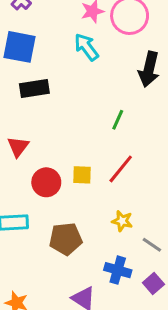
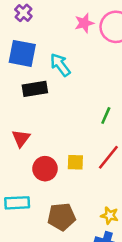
cyan arrow: (86, 47) -> (60, 65), moved
yellow star: (122, 221) -> (110, 215), moved

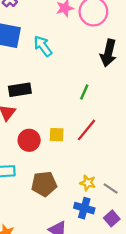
black rectangle: (35, 89) -> (20, 90), moved

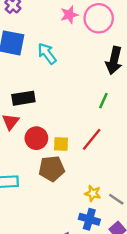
green line: (84, 92) -> (103, 101), moved
red circle: (29, 140) -> (36, 138), moved
brown pentagon: (44, 184) -> (52, 169), moved

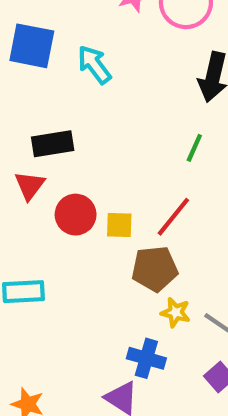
brown pentagon: (52, 169) -> (155, 269), moved
blue cross: (89, 219) -> (146, 358), moved

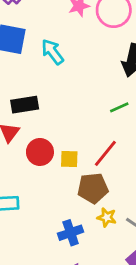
green line: (194, 148) -> (119, 107), turned 42
blue cross: (146, 358) -> (71, 233), moved, turned -35

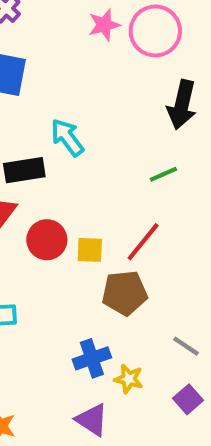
cyan arrow: (52, 52) -> (67, 137), moved
yellow star: (107, 217) -> (129, 379), moved

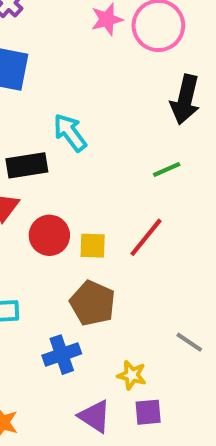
brown pentagon: (125, 293) -> (93, 303), moved, turned 30
blue cross: (92, 358) -> (62, 355), moved
purple square: (188, 399) -> (148, 412), moved, turned 36

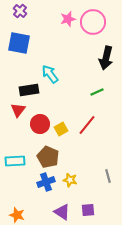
yellow square: (93, 246) -> (61, 129), turned -32
brown pentagon: (93, 303) -> (48, 157), moved
gray line: (189, 342) -> (108, 176), turned 40
yellow star: (132, 375) -> (70, 180), moved

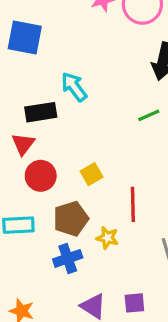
red circle: (40, 124) -> (41, 176), moved
red line: (87, 125) -> (133, 204), moved, turned -40
brown pentagon: (48, 157) -> (71, 219), turned 30
yellow star: (70, 180) -> (107, 238), moved

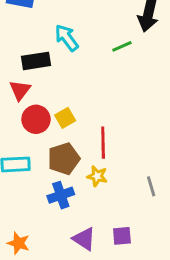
green line: (149, 115) -> (122, 46), moved
yellow square: (92, 174) -> (65, 118), moved
red line: (133, 204) -> (103, 143), moved

